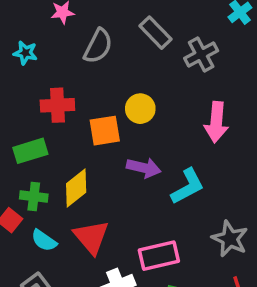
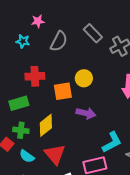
cyan star: (25, 53) -> (23, 41), moved
cyan L-shape: (188, 186) -> (112, 142), moved

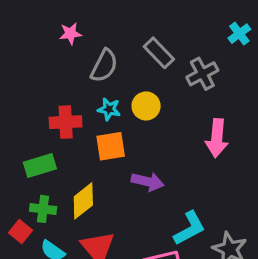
cyan star: (23, 41) -> (109, 109), moved
yellow circle: (84, 78) -> (146, 106), moved

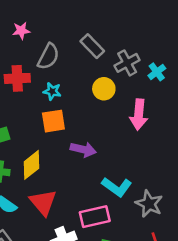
cyan cross: (239, 34) -> (157, 72), moved
yellow circle: (146, 106) -> (104, 89), moved
red cross: (66, 122) -> (17, 78), moved
cyan L-shape: (189, 228) -> (117, 187), turned 64

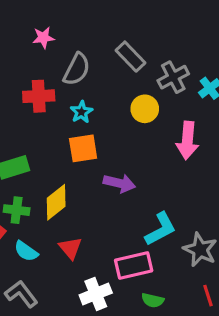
cyan star: (52, 91) -> (81, 112), turned 30
cyan L-shape: (117, 187) -> (161, 229), turned -64
red triangle: (43, 202) -> (70, 248), size x0.7

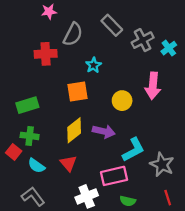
yellow circle: (145, 109) -> (122, 101), moved
cyan star: (81, 112) -> (93, 65), moved
purple arrow: (119, 183) -> (104, 131), moved
yellow diamond: (56, 202) -> (74, 130), moved

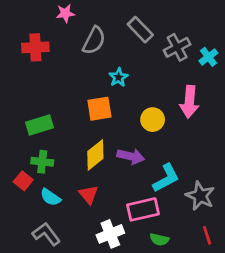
red cross: (46, 54) -> (35, 47), moved

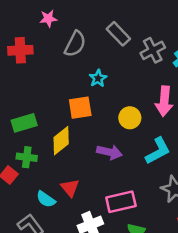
yellow diamond: (95, 155) -> (61, 141), moved
cyan L-shape: (166, 178) -> (158, 151), moved
cyan semicircle: (50, 197) -> (46, 199), moved

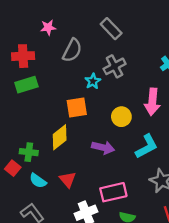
gray rectangle: (118, 34) -> (111, 29), moved
gray cross: (153, 50) -> (115, 66), moved
green rectangle: (24, 123) -> (26, 85), moved
cyan semicircle: (46, 199) -> (38, 181), moved

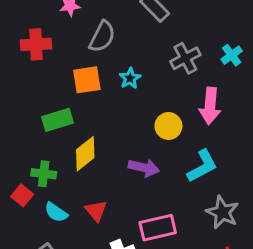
gray cross: (115, 66) -> (185, 58), moved
green rectangle: (26, 85) -> (58, 120), moved
orange square: (77, 108) -> (87, 80), moved

